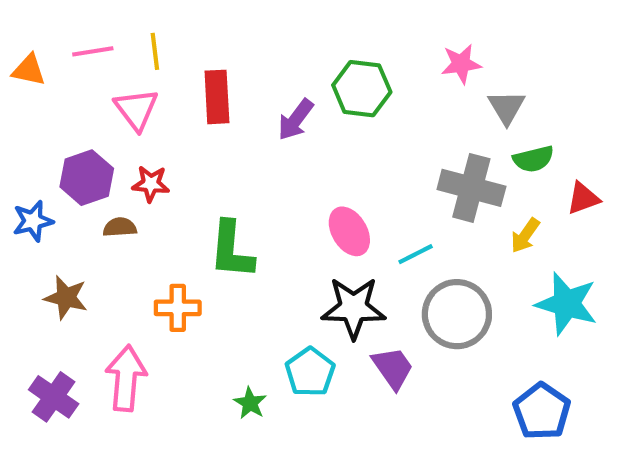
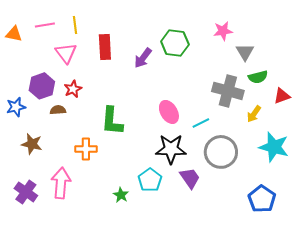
red star: (151, 184) -> (73, 89), turned -30

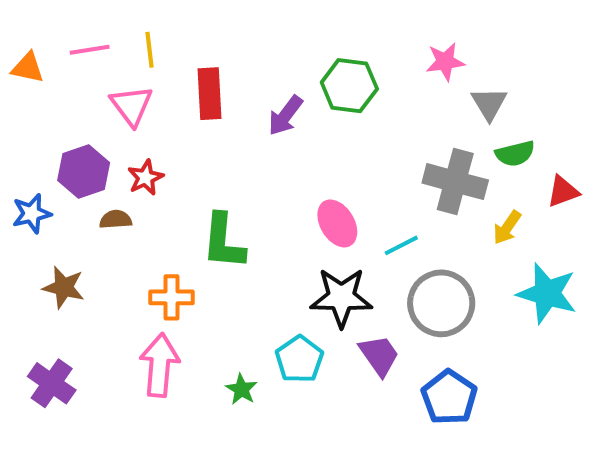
pink arrow: (61, 183) -> (160, 365), moved
blue pentagon: (262, 199) -> (449, 397), moved

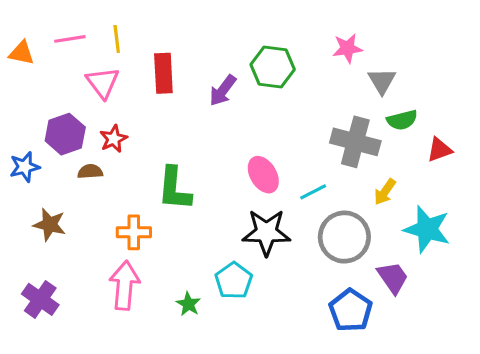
yellow arrow: (507, 227) -> (385, 192), moved
purple trapezoid: (379, 355) -> (393, 278), moved

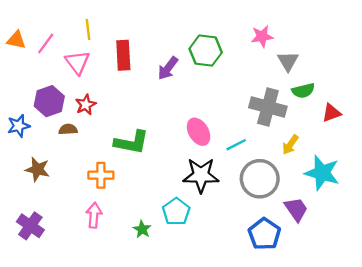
pink line: (70, 39) -> (46, 44), moved, turned -45
green L-shape: (174, 189) -> (132, 142), turned -84
pink arrow: (124, 285) -> (94, 215), size x0.7

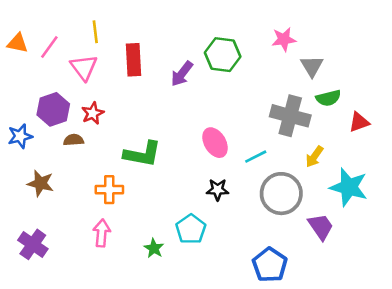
black star: (201, 175) -> (218, 190), size x0.6
blue pentagon: (264, 234) -> (270, 265), moved

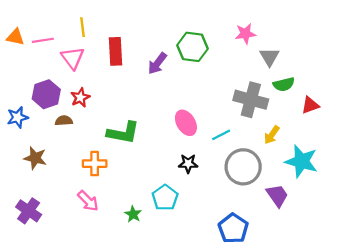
pink line: (49, 47) -> (43, 40), turned 45
pink arrow: (102, 233) -> (88, 201), turned 130

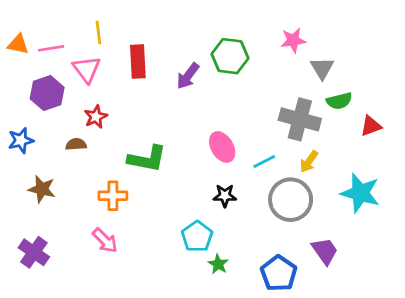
purple hexagon: (46, 94) -> (47, 93), moved
yellow arrow: (272, 135) -> (309, 161), moved
purple trapezoid: (277, 195) -> (325, 251), moved
green star: (133, 214) -> (218, 264), moved

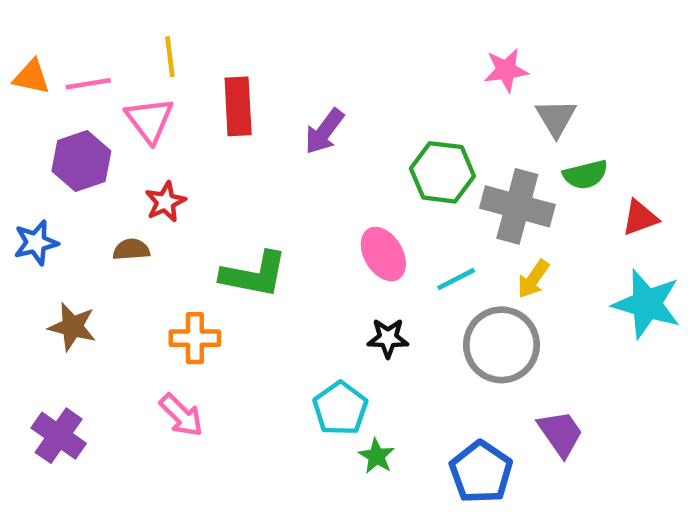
green hexagon: (230, 56) -> (442, 172), moved
cyan star: (360, 193) -> (647, 304), moved

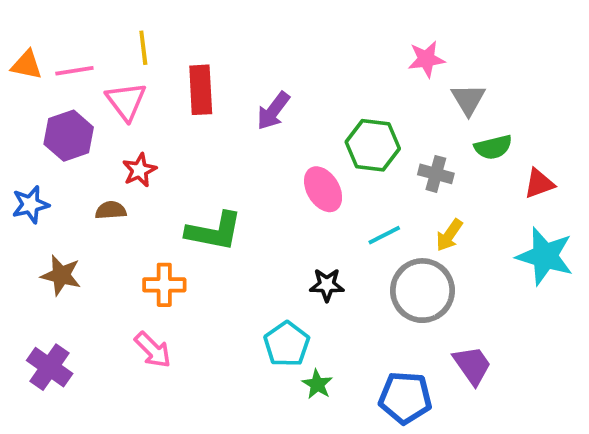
gray cross: (517, 206) -> (436, 174), size x0.6
pink ellipse: (383, 254) -> (323, 189), moved
blue pentagon: (481, 472) -> (405, 398), turned -30

